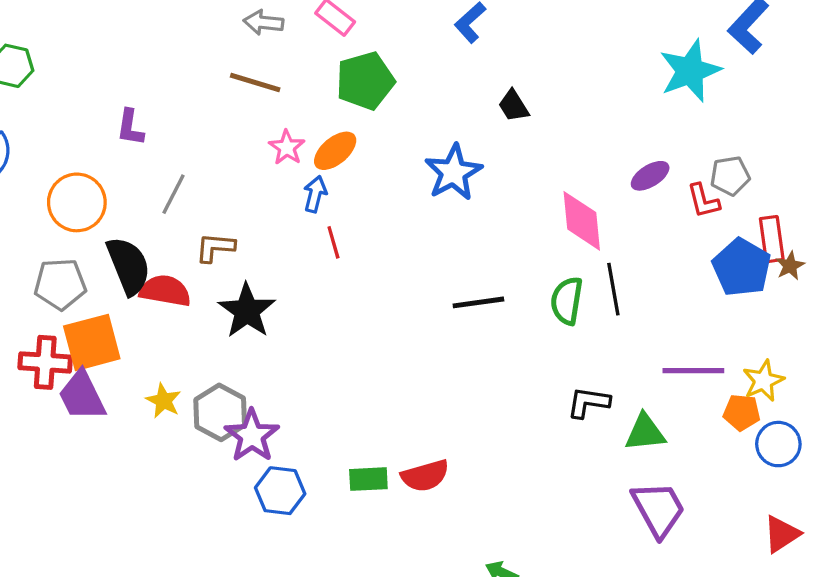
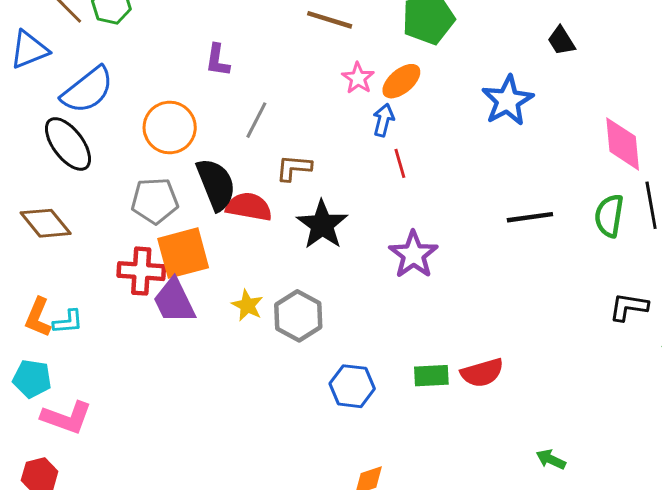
purple star: (252, 436) -> (413, 255), moved

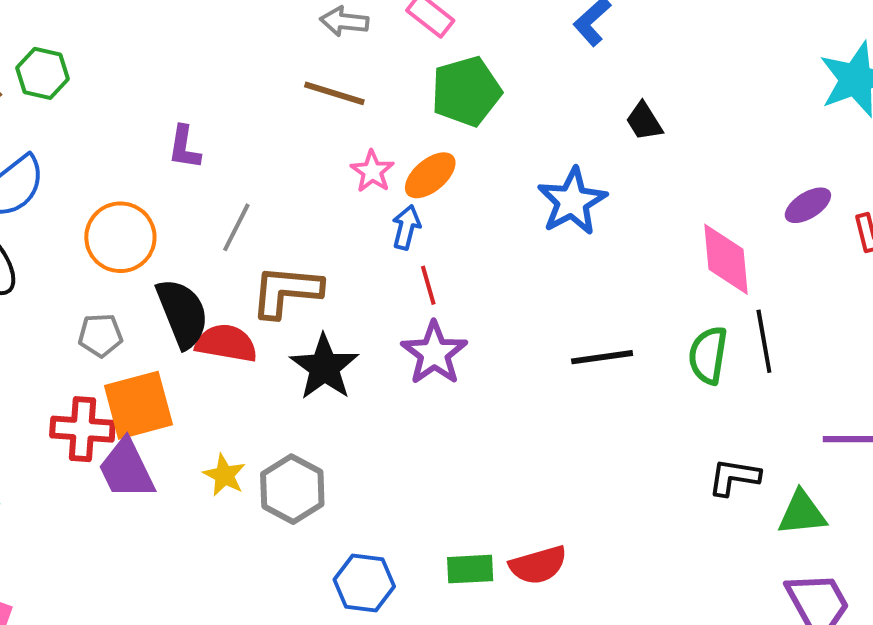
brown L-shape: (294, 168) -> (286, 291), size x1.5
gray pentagon: (155, 201) -> (100, 335), size x0.7
purple star: (413, 255) -> (434, 353), moved

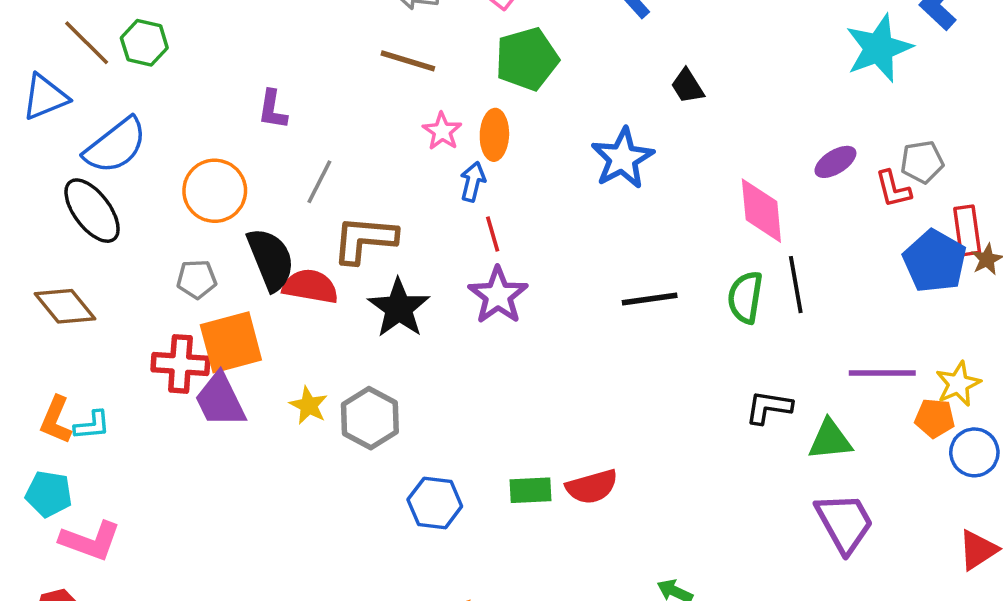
orange ellipse: (430, 175) -> (494, 135), turned -48

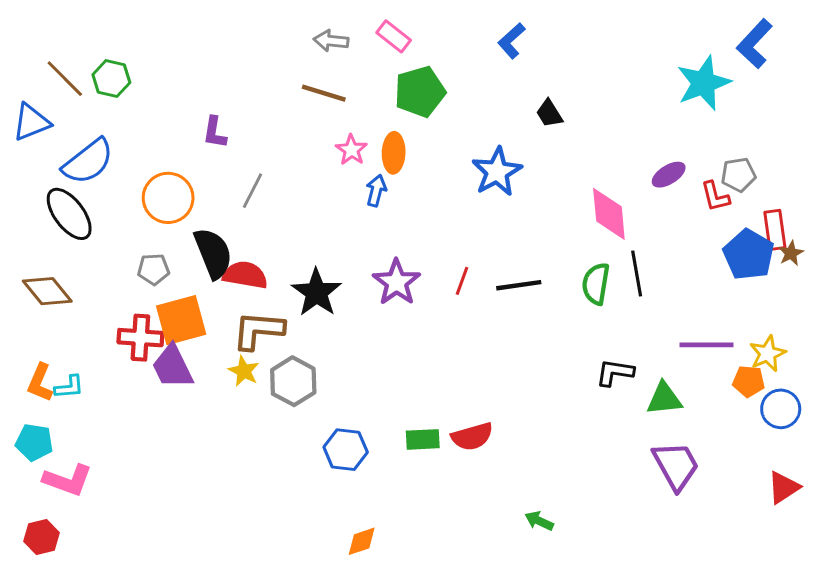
red line: (493, 234) -> (462, 281), moved, turned 36
brown L-shape: (364, 239) -> (258, 330), moved

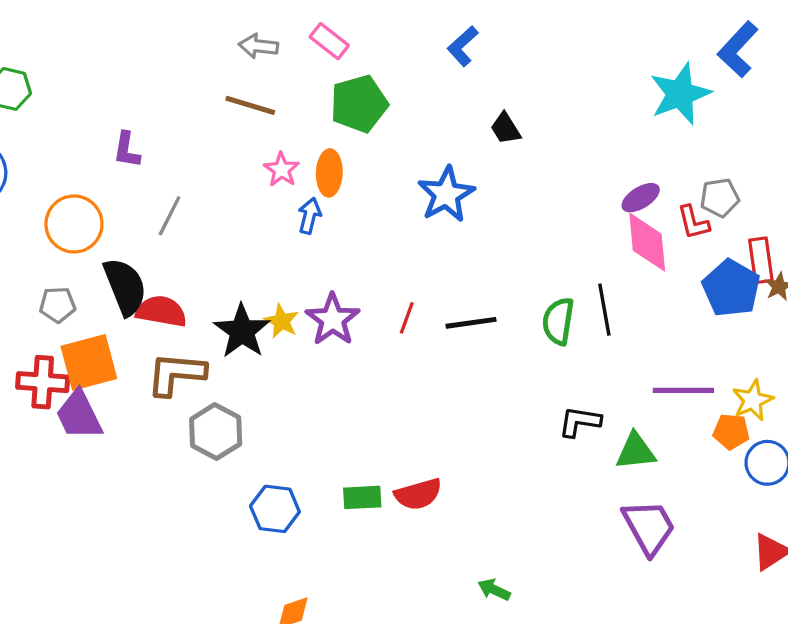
pink diamond: (609, 214) -> (647, 242), moved
yellow star: (244, 371) -> (282, 321), moved

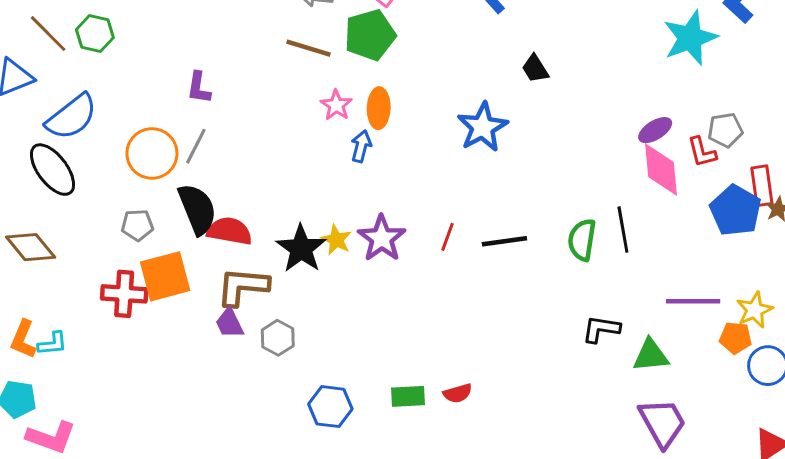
green pentagon: (359, 104) -> (370, 35), moved
gray line: (170, 216) -> (196, 146), moved
purple trapezoid: (79, 415) -> (229, 323), moved, size x0.7
gray hexagon: (216, 432) -> (278, 338), size x0.7
red semicircle: (418, 494) -> (458, 393), size x0.7

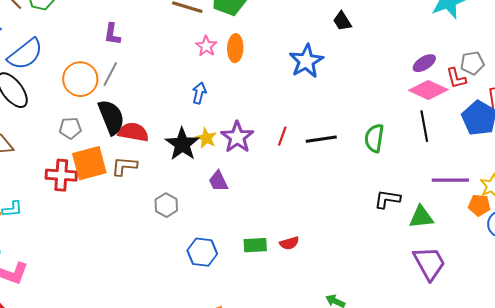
blue arrow: (361, 146) -> (199, 93), moved
pink diamond: (661, 170) -> (428, 90), turned -60
black line: (623, 230) -> (424, 126), moved
brown L-shape: (243, 287) -> (124, 166), moved, size x0.7
purple trapezoid: (229, 323) -> (218, 181), moved

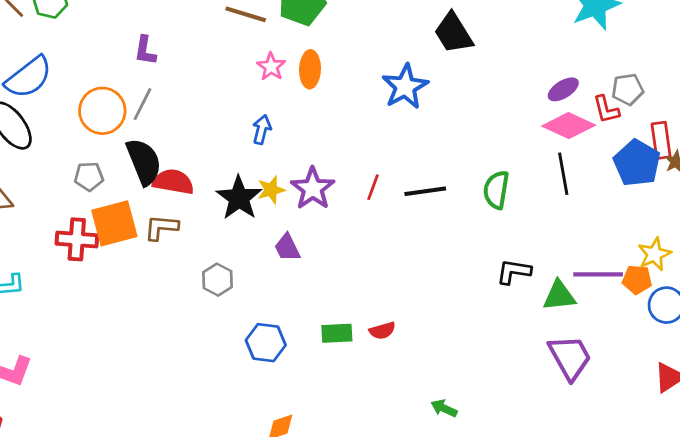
black trapezoid: (342, 21) -> (453, 33), size x1.6
yellow star: (206, 138) -> (271, 190), turned 30
purple line: (450, 180) -> (598, 274), moved

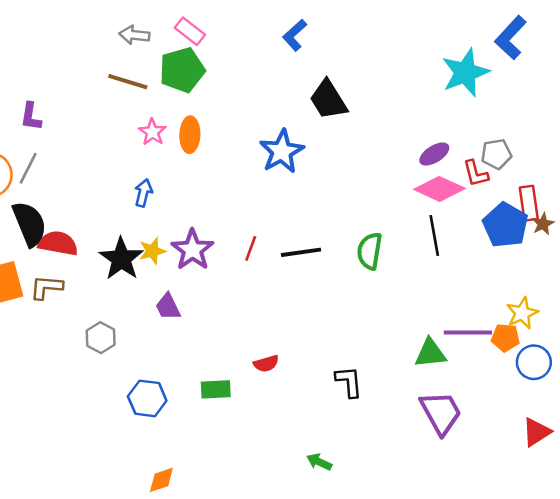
black L-shape: (514, 272) -> (349, 382), moved, turned 76
red semicircle: (382, 331) -> (266, 364), moved

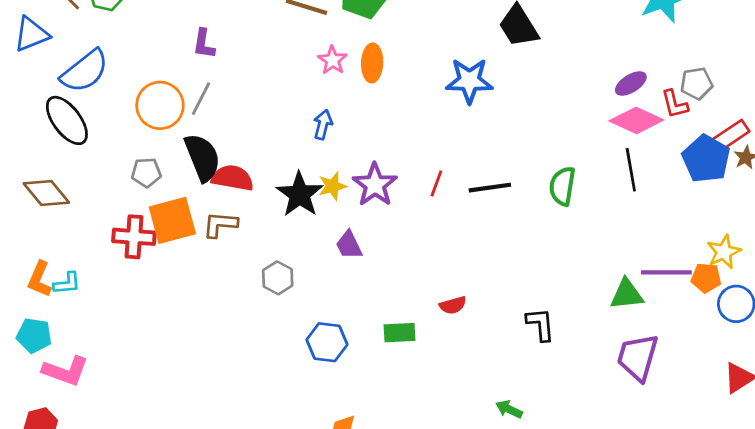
blue star: (282, 151) -> (469, 81), turned 30
red rectangle: (529, 203) -> (731, 136), turned 64
purple trapezoid: (441, 413) -> (638, 357), turned -135

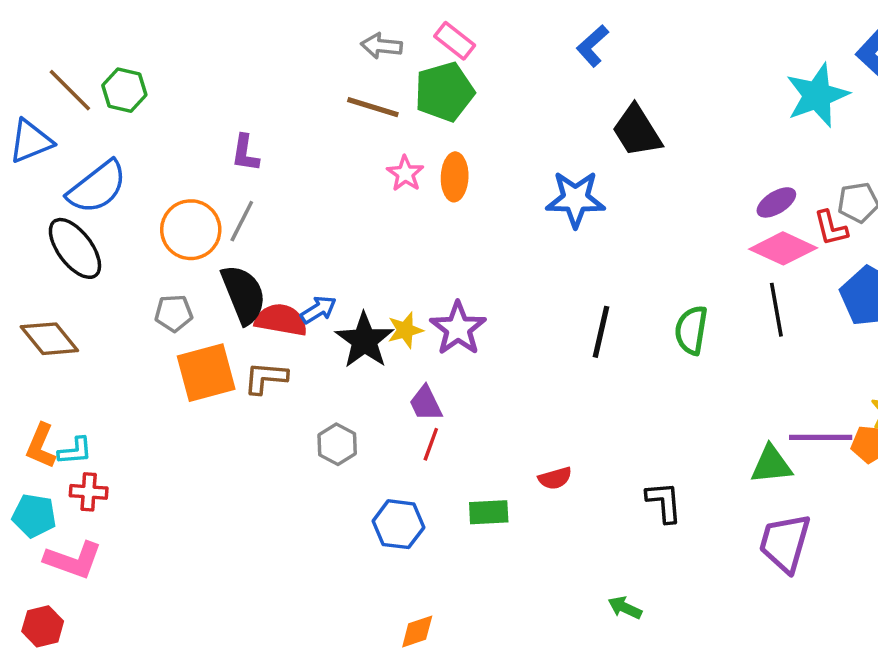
blue arrow: (323, 125) -> (318, 310), moved, turned 44
red line: (436, 183) -> (431, 444), moved
black line: (490, 188) -> (601, 332), turned -69
red cross: (134, 237) -> (89, 492), moved, size x0.7

